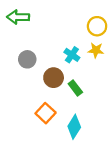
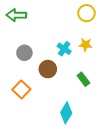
yellow circle: (97, 26) -> (86, 13), moved
green rectangle: (75, 88) -> (83, 79), moved
orange square: (46, 113) -> (21, 89), moved

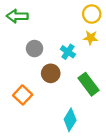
yellow star: (85, 45) -> (91, 38), moved
gray circle: (24, 53) -> (35, 49), moved
green rectangle: (83, 79) -> (88, 84), size x1.5

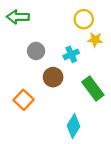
yellow circle: (92, 14) -> (84, 19), moved
cyan cross: (68, 52) -> (71, 54), turned 32

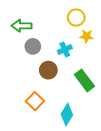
green arrow: (18, 17) -> (21, 26), moved
orange square: (24, 100) -> (35, 101), moved

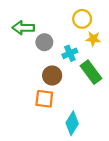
gray circle: (33, 46) -> (44, 42), moved
green rectangle: (84, 80) -> (91, 72), moved
orange square: (35, 101) -> (44, 99), moved, turned -36

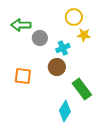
green rectangle: (91, 72) -> (82, 89), moved
brown circle: (52, 75) -> (57, 67), moved
orange square: (44, 99) -> (23, 76), moved

